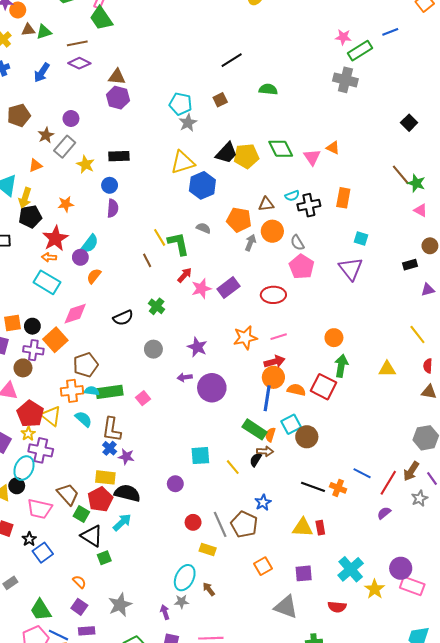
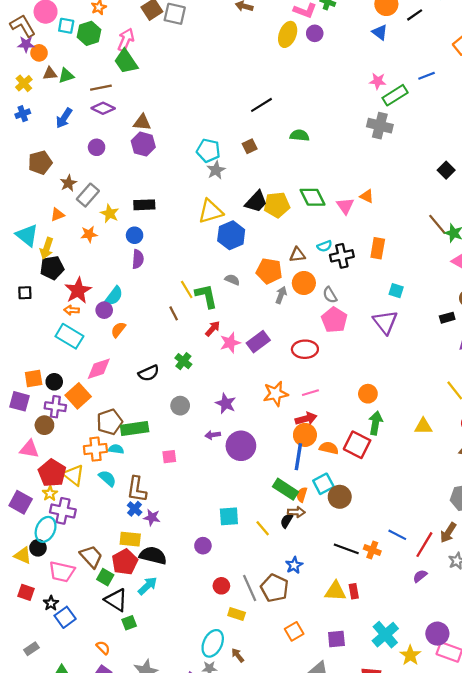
purple circle: (71, 119) -> (97, 147), moved
orange star: (66, 204) -> (89, 234), moved
green rectangle: (110, 392) -> (135, 428), moved
pink square: (143, 398) -> (169, 457), turned 32

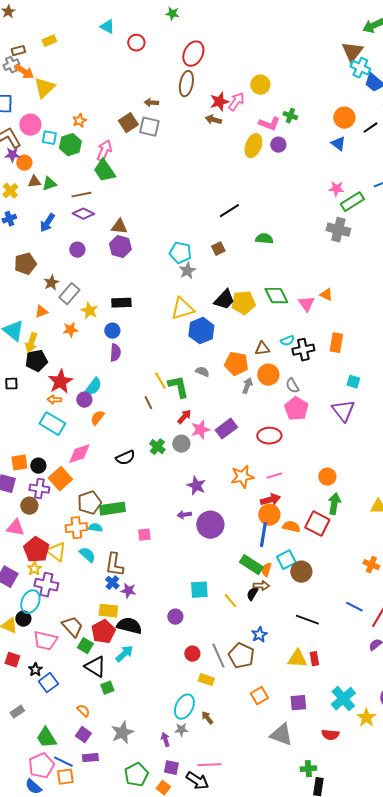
gray circle: (180, 406) -> (181, 444), moved
orange cross: (372, 550) -> (371, 565), moved

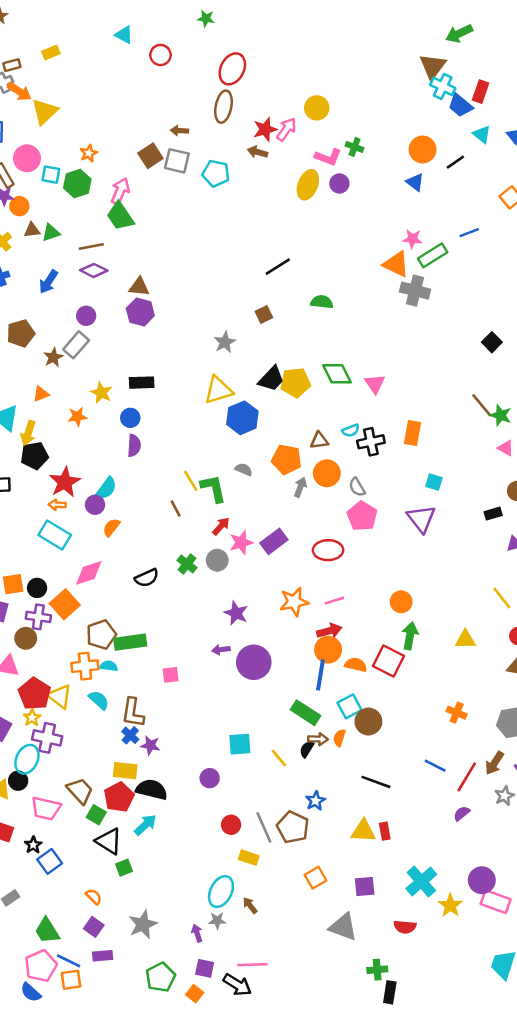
cyan pentagon: (180, 253) -> (216, 173), moved
gray rectangle: (69, 294) -> (76, 345), moved
orange triangle: (326, 295) -> (396, 264), moved, size x1.6
orange semicircle: (266, 570) -> (339, 738), moved

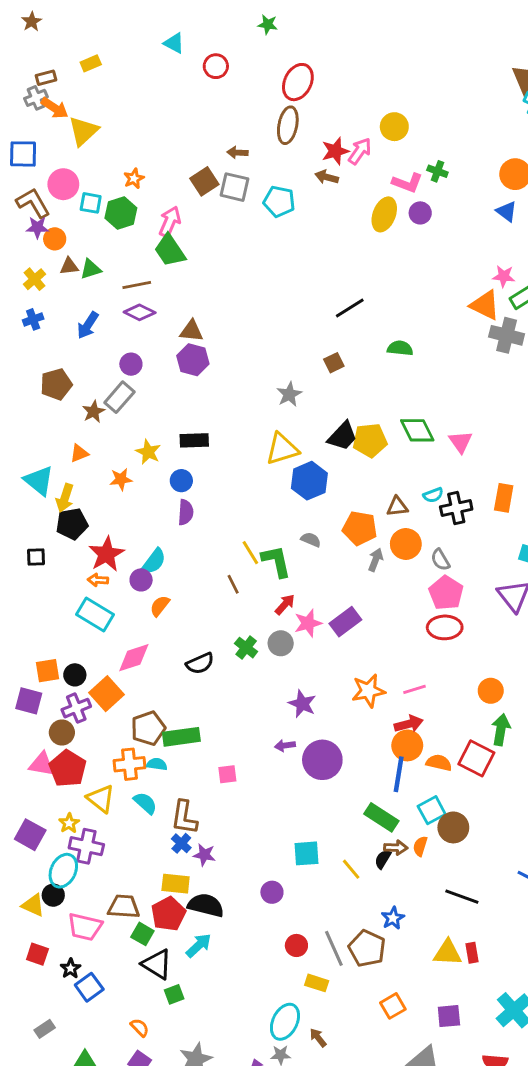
red ellipse: (328, 550) -> (445, 627), moved
purple cross: (38, 617) -> (76, 708), turned -30
red pentagon: (35, 694) -> (68, 768), moved
brown trapezoid: (80, 791) -> (124, 907), turned -44

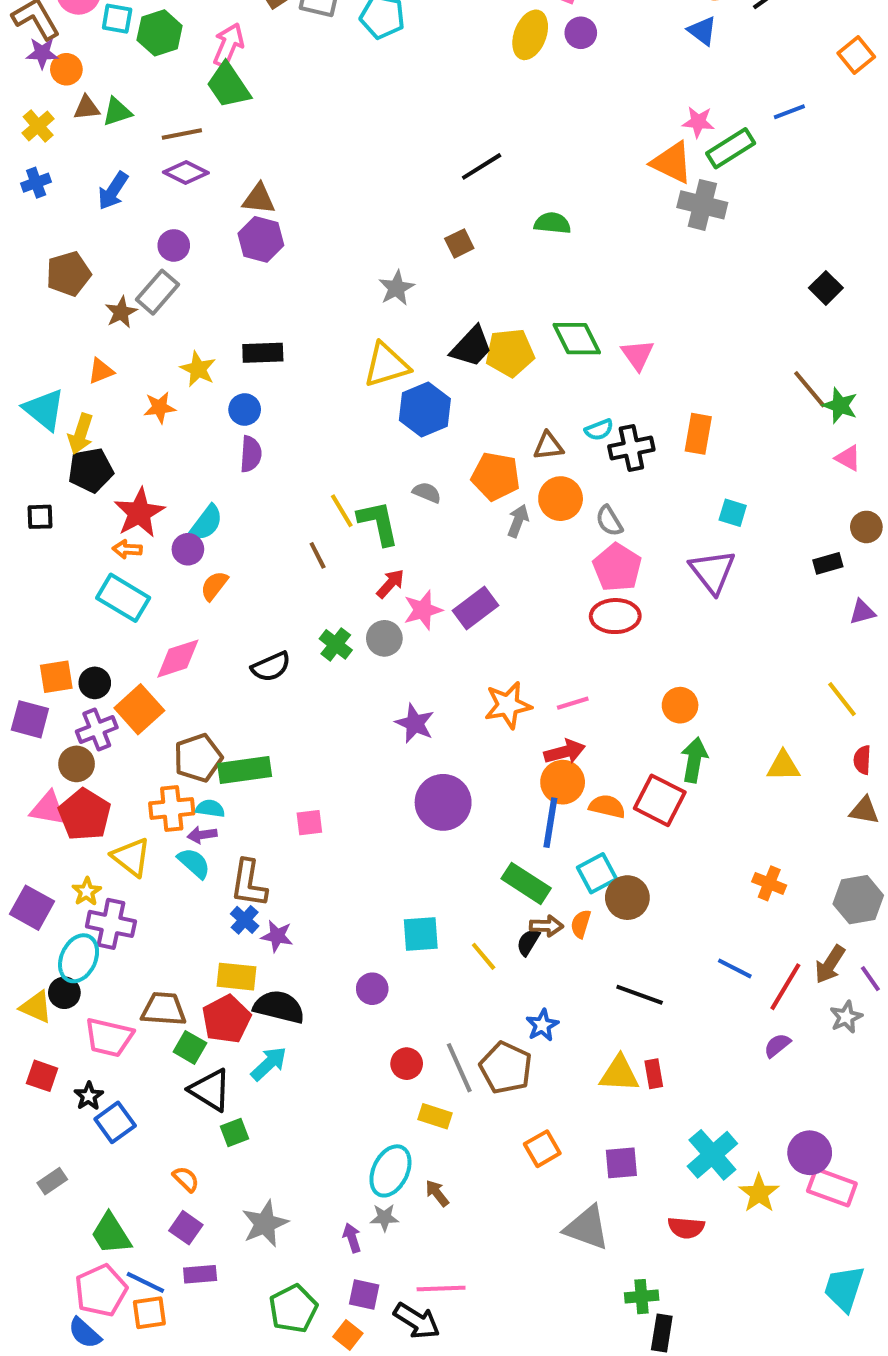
purple arrow: (285, 745) -> (202, 835), moved

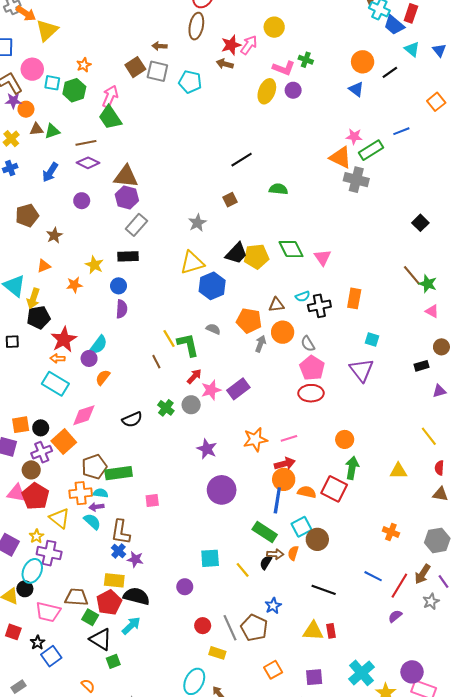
brown triangle: (259, 199) -> (126, 176), size x1.4
gray rectangle: (158, 292) -> (136, 225), moved

